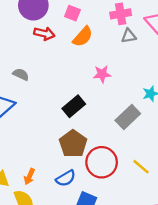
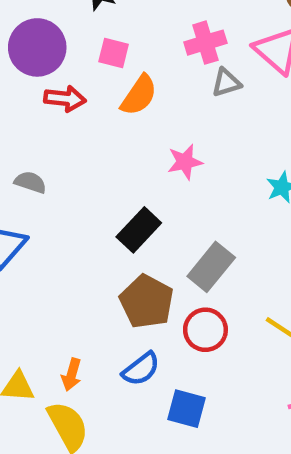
gray rectangle: (128, 117) -> (211, 267), moved
red circle: (102, 162) -> (205, 330), size x0.7

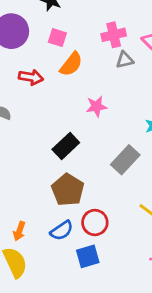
red arrow: (65, 99) -> (31, 77), moved
gray rectangle: (211, 267) -> (125, 160), moved
red circle: (205, 330) -> (95, 223), moved
blue square: (186, 409) -> (88, 256), turned -35

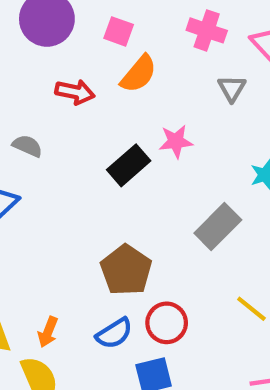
pink cross: (114, 35) -> (207, 30), turned 30
gray triangle: (125, 60) -> (232, 88), moved, turned -48
black rectangle: (66, 146) -> (129, 165), moved

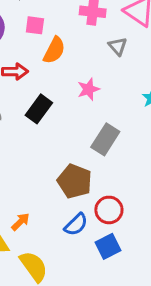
black rectangle: (129, 165) -> (39, 109), moved
gray rectangle: (218, 226) -> (105, 139), moved
orange arrow: (48, 332) -> (20, 222), moved, turned -144

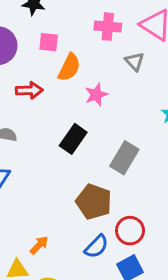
pink star: (88, 89) -> (96, 95), moved
black rectangle: (39, 109) -> (73, 139), moved

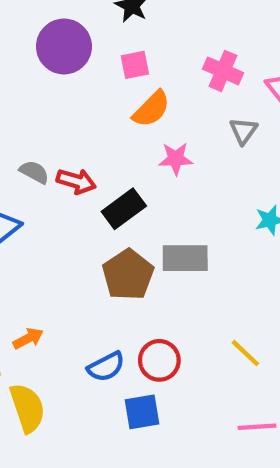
pink square: (49, 42) -> (135, 65), turned -36
red arrow: (29, 90) -> (76, 181), moved
gray rectangle: (124, 158) -> (185, 258), turned 40
brown pentagon: (94, 202) -> (128, 275), moved

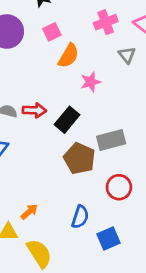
pink cross: (223, 71) -> (106, 22), turned -30
red circle: (159, 360) -> (119, 187), moved
blue semicircle: (106, 367) -> (80, 217), turned -30

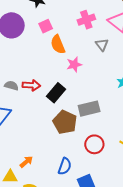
orange semicircle: (69, 56) -> (58, 44), turned 126

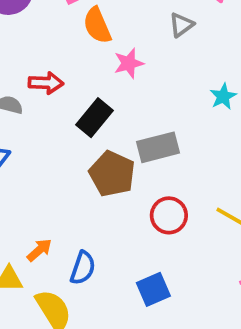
gray triangle: (102, 45) -> (181, 25), turned 32
red arrow: (31, 85) -> (46, 83), moved
blue semicircle: (65, 166) -> (83, 268), moved

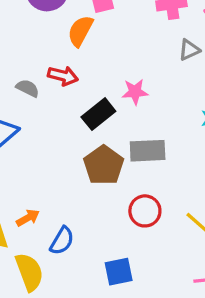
orange semicircle: (97, 25) -> (80, 31), moved, turned 40
pink star: (129, 63) -> (135, 92), moved

